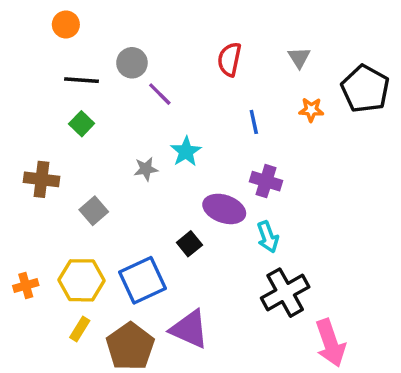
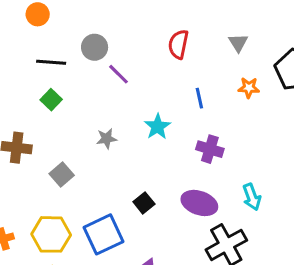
cyan star: (186, 152) -> (157, 127), moved
purple ellipse: (224, 209) -> (199, 203), moved
cyan arrow: (268, 237) -> (252, 197), moved

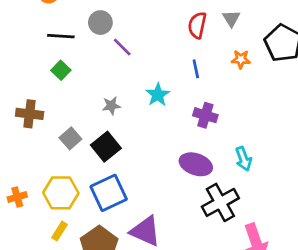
red semicircle: (178, 44) -> (197, 25), moved
black square: (144, 203) -> (106, 147), moved, size x1.5

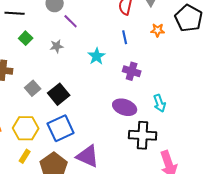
black line: (61, 36) -> (15, 13), moved
gray star: (111, 106) -> (57, 46), moved
black cross: (220, 202) -> (143, 135), turned 32

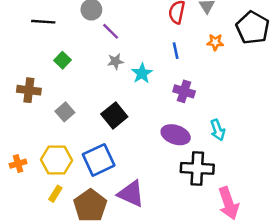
green square: (26, 38) -> (63, 60), moved
gray star: (57, 46) -> (115, 61), moved
black square: (59, 94) -> (114, 115), moved

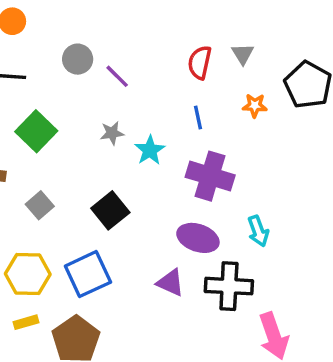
purple line: (111, 31) -> (117, 76), moved
green square: (63, 60) -> (36, 131), size x1.6
purple cross: (184, 91) -> (210, 176), size x1.5
yellow rectangle: (55, 194) -> (26, 322), turned 42
purple triangle: (131, 194) -> (170, 283), moved, size x0.7

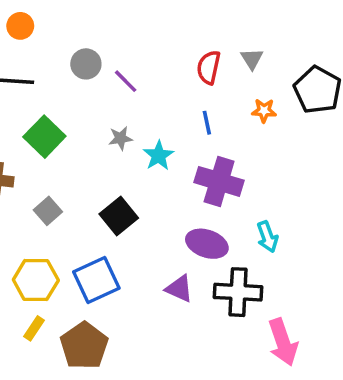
yellow rectangle: (26, 322) -> (34, 328), turned -40

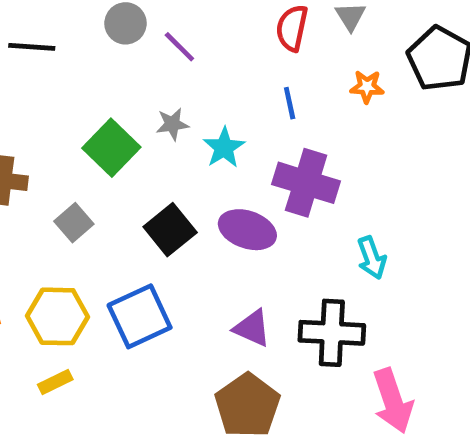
green square: (44, 137) -> (111, 148), moved
purple ellipse: (207, 244) -> (247, 230), moved
yellow rectangle: (34, 328) -> (55, 382), turned 30
brown pentagon: (84, 346) -> (247, 405), moved

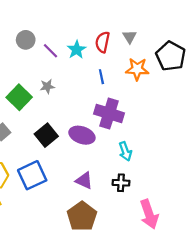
orange star: (367, 87) -> (137, 69), size x1.5
cyan star: (224, 148) -> (77, 50), moved
cyan arrow: (372, 258) -> (125, 151), moved
black cross: (332, 333) -> (121, 183), size x0.6

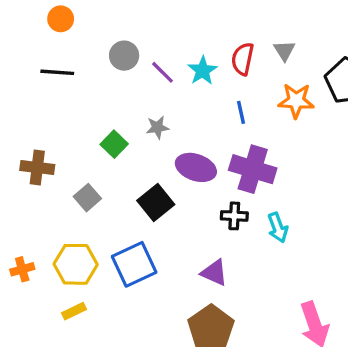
green square: (19, 97) -> (114, 144), size x0.7
purple ellipse: (82, 135) -> (196, 167), moved
black cross: (121, 183) -> (234, 216), moved

